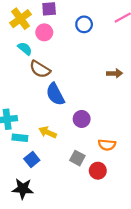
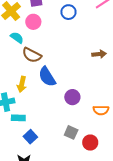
yellow arrow: (48, 132) -> (22, 84), moved, turned -98
orange semicircle: (107, 145) -> (101, 110), moved

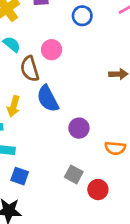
pink circle: (33, 22) -> (52, 50), moved
brown semicircle: (32, 55) -> (30, 69), turned 42
blue square: (30, 137) -> (20, 176), turned -32

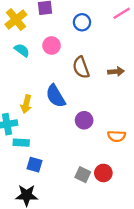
pink circle: (52, 50) -> (52, 46), moved
brown semicircle: (30, 69) -> (81, 67), moved
gray square: (74, 174) -> (83, 175), moved

